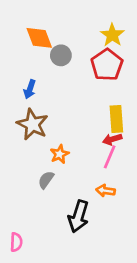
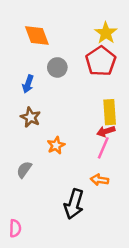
gray circle: (61, 55) -> (57, 67), moved
brown star: (32, 124) -> (31, 117), size x0.7
gray semicircle: (46, 180) -> (24, 170), moved

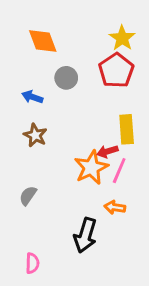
blue arrow: (28, 84) -> (32, 97), turned 90
red arrow: (106, 131) -> (107, 151), moved
orange star: (56, 145) -> (91, 168), moved, size x1.6
pink semicircle: (15, 228) -> (32, 263), moved

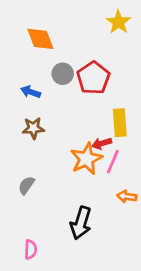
yellow star: (122, 38) -> (118, 22), moved
red pentagon: (116, 70) -> (93, 78), moved
brown star: (35, 135) -> (33, 128), turned -30
orange arrow: (115, 207) -> (127, 196), moved

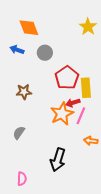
yellow star: (118, 22) -> (88, 27), moved
red pentagon: (93, 78) -> (67, 78), moved
blue arrow: (31, 92) -> (17, 50), moved

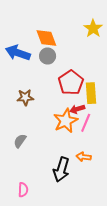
orange diamond: (29, 28) -> (46, 38), moved
blue arrow: (17, 50) -> (18, 53), size x1.6
orange arrow: (91, 141) -> (84, 157), moved

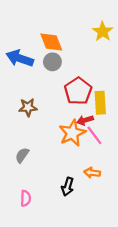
pink line: (86, 123) -> (94, 135), turned -60
black arrow: (61, 170) -> (68, 187), size x0.7
pink semicircle: (23, 190) -> (26, 198), moved

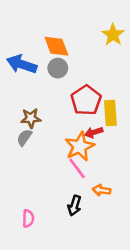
pink line: (94, 135) -> (77, 168), moved
gray semicircle: (22, 155) -> (24, 137), moved

